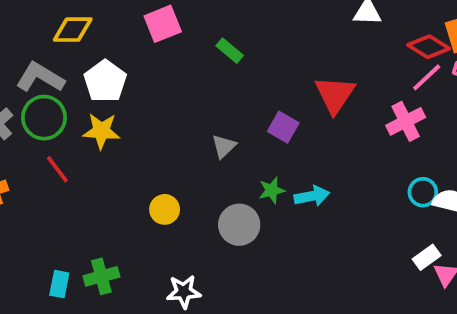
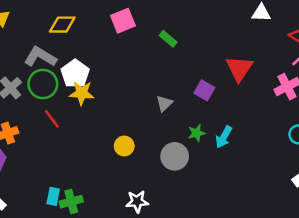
white pentagon: (105, 81) -> (75, 74), moved
cyan arrow: (312, 196) -> (224, 137), turned 130
green cross: (101, 276) -> (71, 202), moved

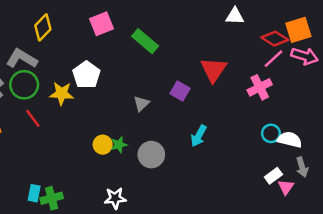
yellow diamond: (62, 25) -> (43, 27), turned -45
green rectangle: (168, 39) -> (145, 41), size x1.5
white pentagon: (75, 74) -> (86, 75), moved
green star: (197, 133) -> (119, 145), moved

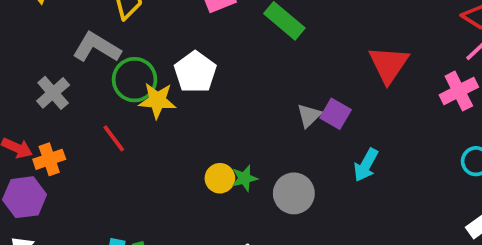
green circle: (24, 85) -> (135, 80), moved
purple square: (180, 91) -> (336, 114), moved
gray triangle: (141, 103) -> (309, 116), moved

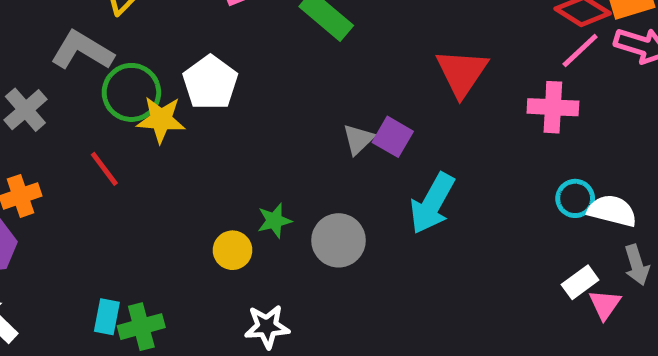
pink cross: (459, 91) -> (553, 107), turned 30
cyan arrow: (366, 165) -> (432, 203), size x1.4
yellow circle: (220, 178) -> (233, 250), moved

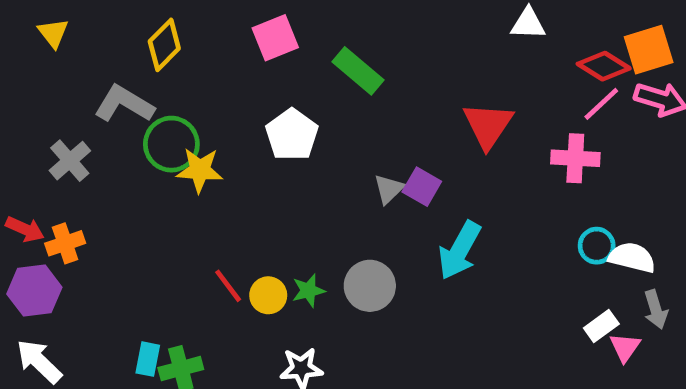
white pentagon: (210, 83) -> (292, 135), moved
red line: (104, 169) -> (228, 286), moved
green star: (274, 221) -> (308, 291), moved

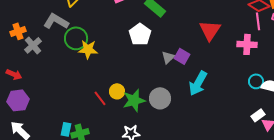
pink line: (601, 104) -> (258, 21), turned -54
white pentagon: (292, 135) -> (140, 34), moved
orange cross: (65, 243) -> (18, 31), moved
green star: (308, 291) -> (134, 100), size x1.6
yellow circle: (268, 295) -> (117, 91), moved

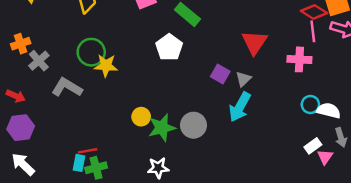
gray L-shape: (56, 21) -> (67, 87), moved
gray triangle: (168, 57) -> (243, 79), moved
red line: (100, 98) -> (88, 151), moved, turned -63

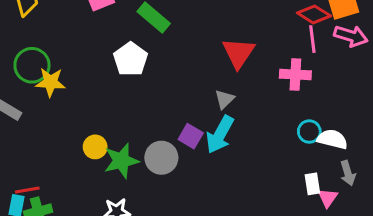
purple square: (220, 74) -> (191, 136), moved
white rectangle: (313, 146) -> (312, 184), turned -63

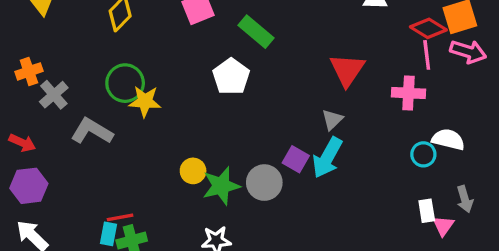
white semicircle: (332, 139) -> (448, 139), moved

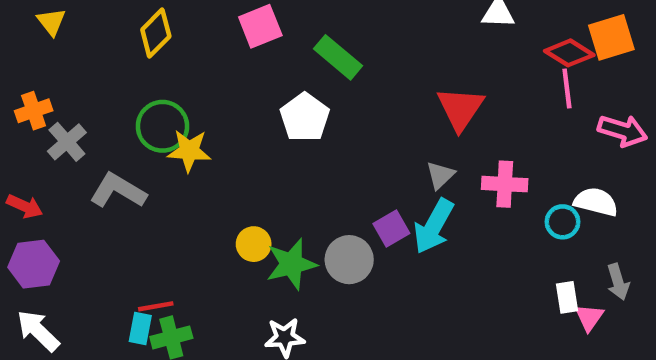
pink arrow: (468, 52) -> (623, 131), moved
pink cross: (408, 93) -> (505, 184), moved
purple square: (296, 159) -> (391, 228), turned 30

